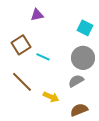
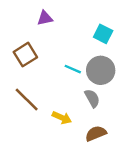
cyan line: (43, 57) -> (73, 69), moved
gray semicircle: (76, 81) -> (92, 98), turned 91

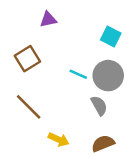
yellow arrow: (62, 118) -> (59, 139), moved

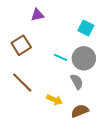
yellow arrow: (59, 139) -> (55, 100), moved

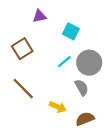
cyan square: (86, 28) -> (71, 31), moved
cyan line: (61, 57) -> (64, 62), turned -64

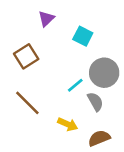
purple triangle: (39, 16) -> (46, 19), turned -32
cyan line: (64, 62) -> (75, 85), moved

